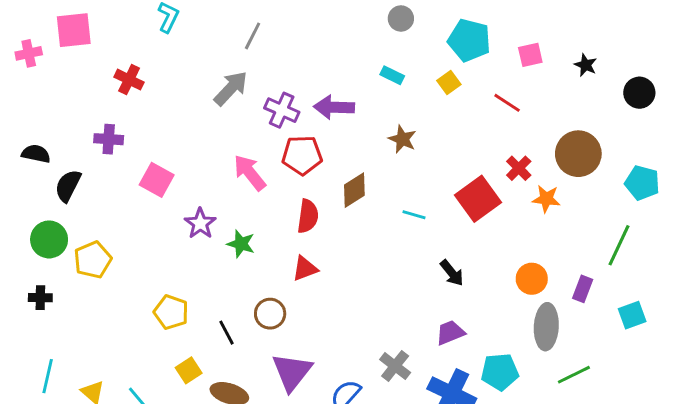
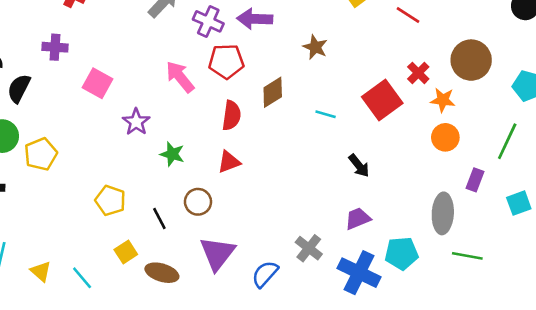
green star: (241, 244) -> (172, 154), moved
orange circle: (532, 279) -> (445, 137), moved
green line: (574, 375) -> (467, 256), turned 36

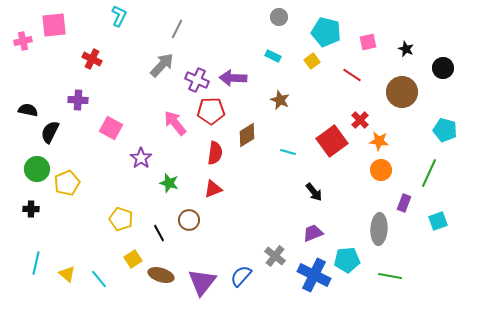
brown circle: (471, 60) -> (402, 92), moved
purple triangle: (217, 253) -> (202, 282), moved
green line: (467, 256) -> (390, 276), moved

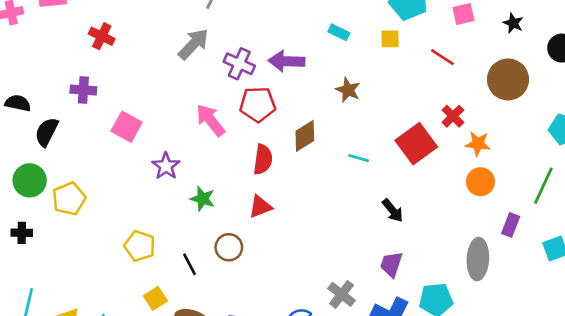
yellow square: (312, 61) -> (390, 39), turned 35
purple trapezoid: (313, 233) -> (391, 264), turned -50

